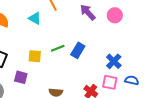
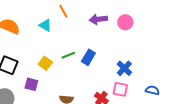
purple arrow: (88, 12) -> (98, 19), turned -54
yellow square: (35, 56) -> (45, 63), turned 32
blue semicircle: (132, 80) -> (152, 90), moved

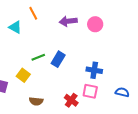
yellow square: (45, 63) -> (23, 75), moved
blue cross: (124, 68) -> (94, 70), turned -35

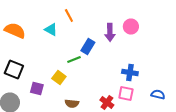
purple arrow: (68, 21) -> (110, 32), moved, turned -84
blue rectangle: (58, 59) -> (88, 46), moved

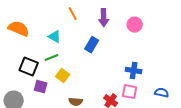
cyan triangle: (51, 30) -> (55, 37), moved
purple arrow: (110, 32) -> (104, 18), moved
green line: (74, 60) -> (52, 58), moved
black square: (14, 70) -> (29, 67), moved

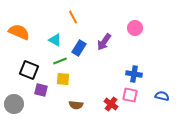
purple arrow: (104, 18) -> (104, 42), moved, turned 36
blue rectangle: (92, 45) -> (79, 48), moved
green line: (52, 58) -> (60, 61), moved
yellow square: (63, 76) -> (63, 79), turned -32

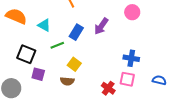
cyan triangle: (55, 40) -> (44, 25), moved
yellow square: (63, 79) -> (74, 64), moved, turned 32
brown semicircle: (76, 105) -> (67, 81), moved

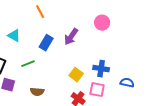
green line: (57, 45) -> (28, 64), moved
yellow square: (74, 64) -> (76, 75), moved
blue semicircle: (159, 80) -> (127, 83), moved

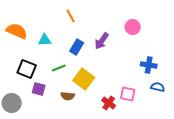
cyan triangle: (14, 36) -> (45, 40), turned -32
blue cross: (101, 69) -> (149, 65), moved
yellow square: (76, 75) -> (84, 79), moved, size x1.5

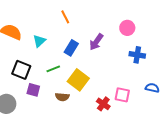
cyan triangle: (45, 40) -> (39, 41), turned -40
blue cross: (149, 65) -> (137, 55), moved

